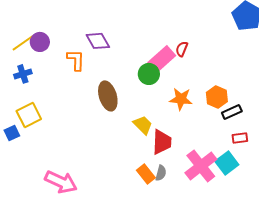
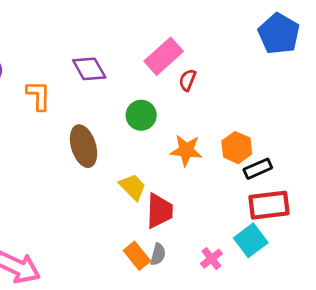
purple diamond: (98, 41) -> (89, 69), moved
pink rectangle: (162, 59) -> (164, 56), moved
red rectangle: (240, 138) -> (269, 205), size x1.8
pink cross: (201, 166) -> (211, 259), moved, size x0.5

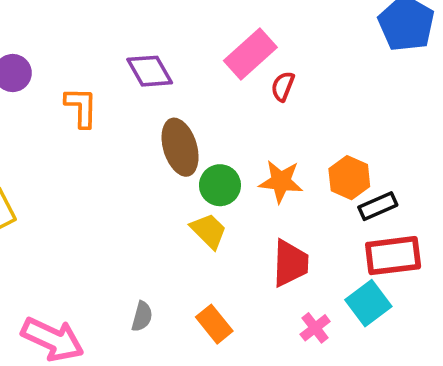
green circle: (141, 115) -> (220, 185), moved
brown ellipse: (84, 146) -> (180, 147), moved
red trapezoid: (159, 211) -> (290, 263), moved
gray semicircle: (158, 254) -> (142, 316), moved

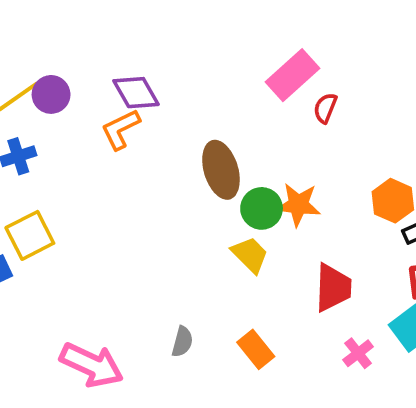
purple diamond: (150, 71) -> (136, 93), moved
orange L-shape: (81, 107) -> (121, 129), turned -117
orange star: (281, 181) -> (298, 205), moved

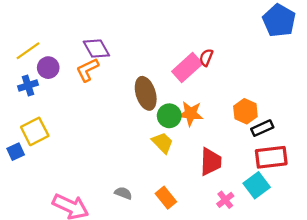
pink rectangle: (292, 75) -> (187, 68), moved
purple circle: (51, 94) -> (48, 68), moved
gray semicircle: (182, 342) -> (123, 193), turned -84

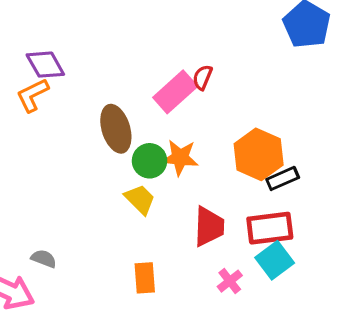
orange hexagon: (245, 111) -> (259, 154), size x1.4
red rectangle: (271, 157) -> (270, 228), moved
gray semicircle: (123, 193) -> (44, 259), moved
orange rectangle: (166, 198) -> (145, 278), turned 35

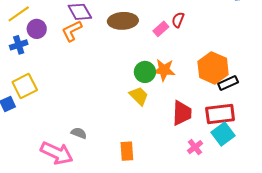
pink rectangle: (175, 92) -> (161, 29), size x0.6
brown ellipse: (116, 129) -> (123, 21), moved, turned -76
orange rectangle: (145, 278) -> (127, 151), moved

